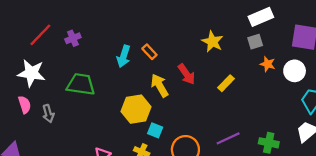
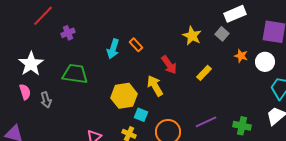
red line: (40, 35) -> (43, 16), moved
gray square: (255, 42) -> (222, 34), moved, turned -32
white star: (31, 73) -> (31, 64), turned 30
yellow arrow: (160, 85) -> (155, 86), moved

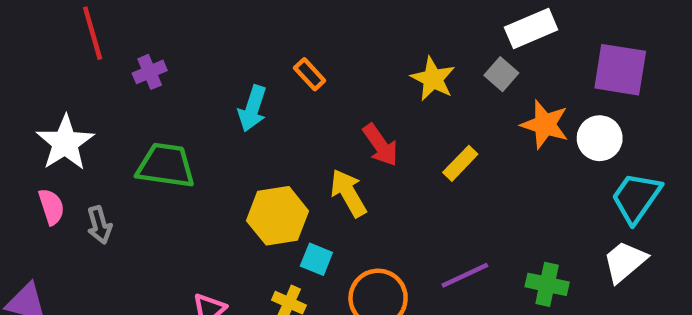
red line: (43, 16) -> (93, 33), turned -60
orange rectangle: (136, 45) -> (310, 74), moved
orange star: (241, 56) -> (545, 124), size x1.5

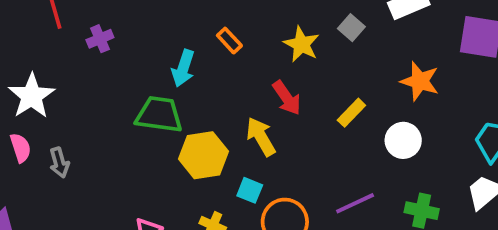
gray square: (501, 74) -> (351, 28), moved
yellow star: (433, 79) -> (301, 44), moved
white circle: (600, 138) -> (403, 140), moved
green trapezoid: (166, 166) -> (159, 115), moved
cyan square: (316, 259) -> (250, 190), moved

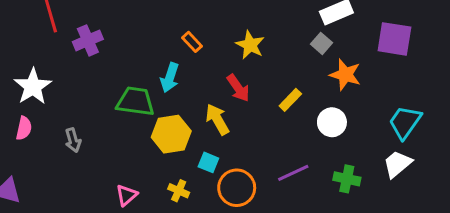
gray square: (351, 28) -> (322, 43), moved
purple cross: (100, 39) -> (88, 40), size x1.4
cyan arrow: (183, 68) -> (170, 78), moved
pink semicircle: (20, 148) -> (24, 128), turned 30
gray arrow: (59, 163) -> (73, 140), moved

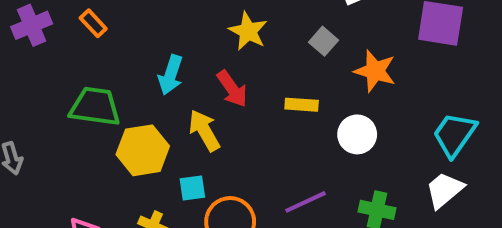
orange rectangle: (192, 42) -> (93, 23), moved
gray square: (322, 43) -> (323, 41), moved
cyan arrow: (170, 78) -> (171, 75), moved
yellow rectangle: (290, 100) -> (302, 105), turned 50
cyan square: (208, 162) -> (192, 188), turned -30

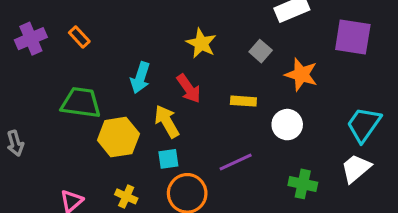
cyan square: (192, 188) -> (168, 159), moved
purple line: (306, 202) -> (236, 162), moved

